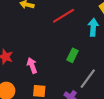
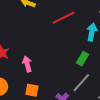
green rectangle: (73, 55) -> (83, 59), moved

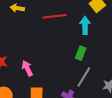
red line: (63, 18) -> (55, 16), turned 30

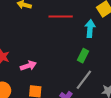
pink arrow: (27, 68) -> (28, 66), turned 91

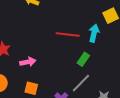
red line: (61, 17) -> (68, 35), moved

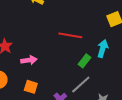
cyan arrow: (94, 33) -> (103, 49), moved

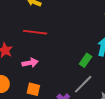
red line: (70, 35) -> (35, 32), moved

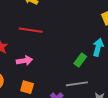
gray line: (83, 84) -> (77, 84), turned 35

